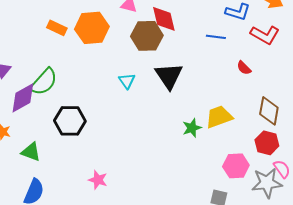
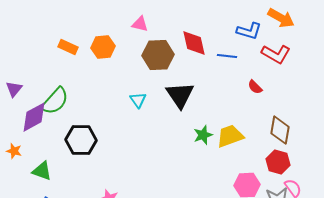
red diamond: (164, 19) -> (194, 43), moved
orange hexagon: (92, 28) -> (103, 47), size x0.7
green star: (192, 128) -> (203, 135), moved

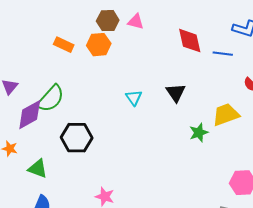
brown hexagon: (158, 55) -> (108, 21), moved, size x0.7
black triangle: (180, 95) -> (176, 93), size x0.7
yellow trapezoid: (230, 136) -> (226, 115), moved

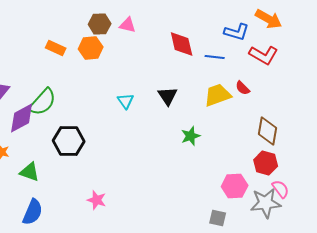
yellow trapezoid: (226, 115) -> (218, 95), moved

